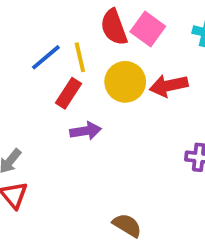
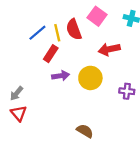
red semicircle: (114, 27) -> (74, 29), moved
yellow circle: (125, 82) -> (90, 78), moved

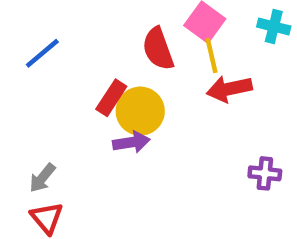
blue line: (37, 33) -> (42, 53), moved
yellow line: (57, 33) -> (211, 55), moved
yellow circle: (90, 78) -> (140, 111), moved

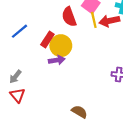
blue line: (42, 53) -> (20, 31), moved
red arrow: (229, 89) -> (109, 21), moved

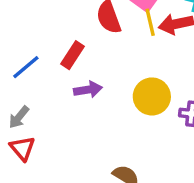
blue line: (20, 31) -> (26, 67), moved
yellow circle: (61, 46) -> (152, 96), moved

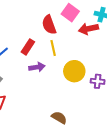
yellow line: (150, 22) -> (53, 48), moved

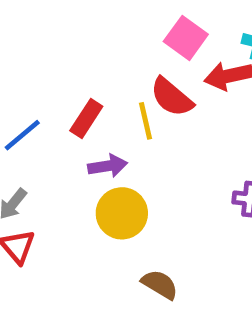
red semicircle: (49, 25) -> (172, 97), moved, turned -30
yellow circle: (74, 71) -> (122, 213), moved

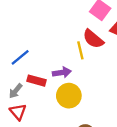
red rectangle: (86, 119) -> (36, 81), moved, turned 72

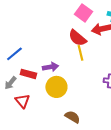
yellow line: (80, 50) -> (80, 53), moved
red triangle: (18, 112) -> (22, 101), moved

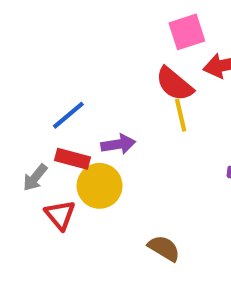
pink square: (83, 13) -> (187, 32), turned 36
blue line: (14, 54) -> (68, 115), moved
yellow circle: (56, 87) -> (100, 186), moved

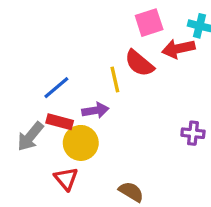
yellow line: (181, 115) -> (115, 79), moved
gray arrow: (35, 178) -> (30, 136), size x1.4
red triangle: (60, 215) -> (66, 179), moved

